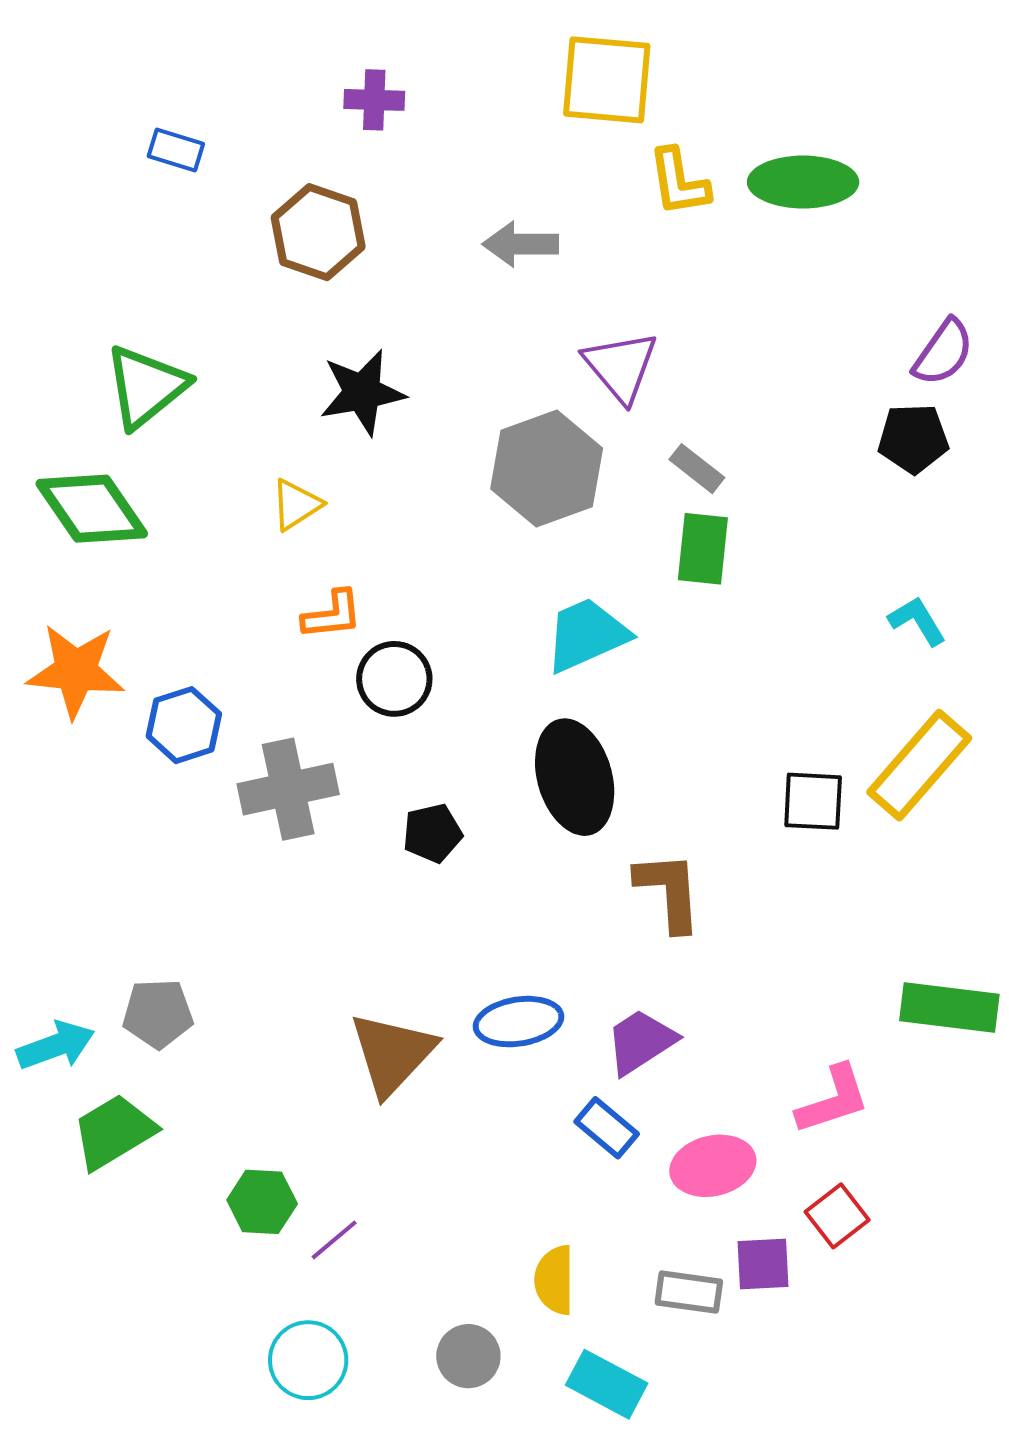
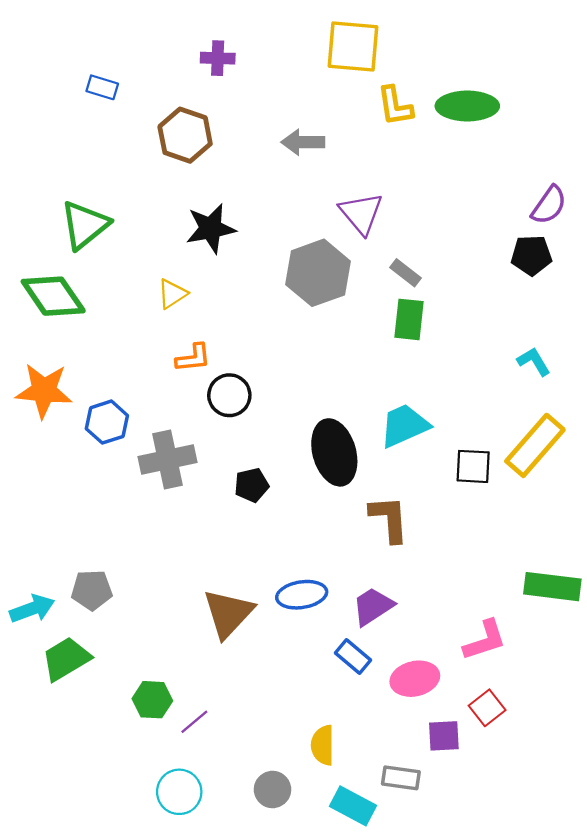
cyan trapezoid: (587, 635) -> (404, 426), moved
gray rectangle: (689, 1292) -> (401, 778), moved

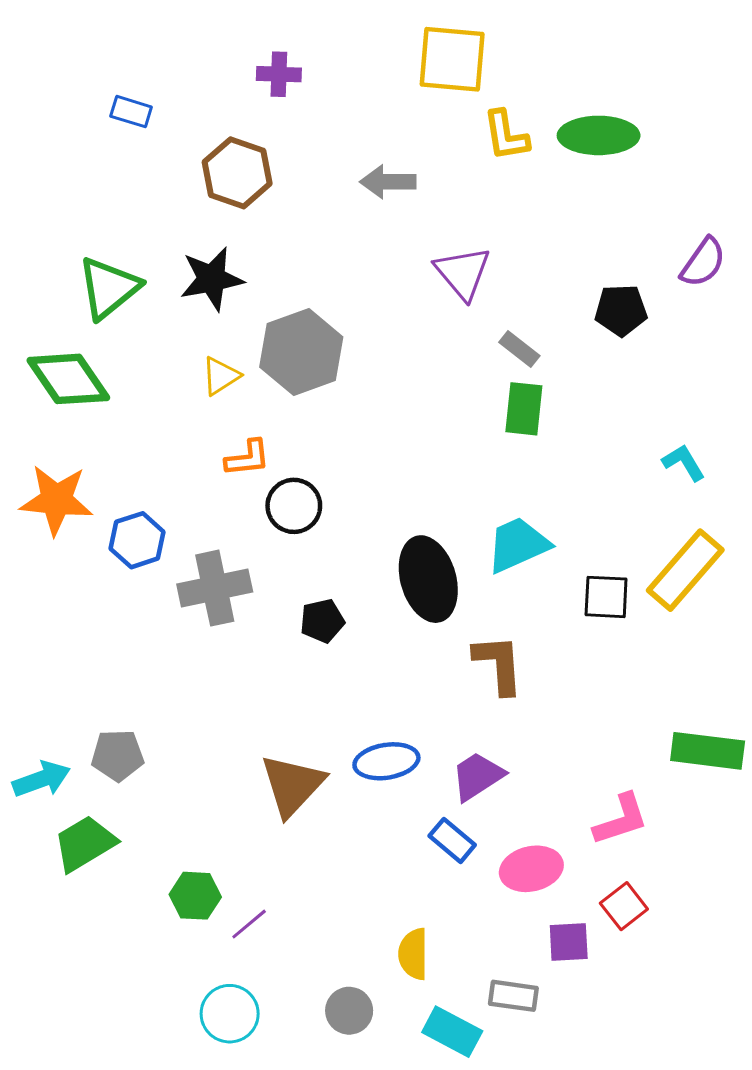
black star: (211, 228) -> (212, 279), moved
black pentagon: (531, 255) -> (621, 310), moved
gray hexagon: (318, 273) -> (301, 352), moved

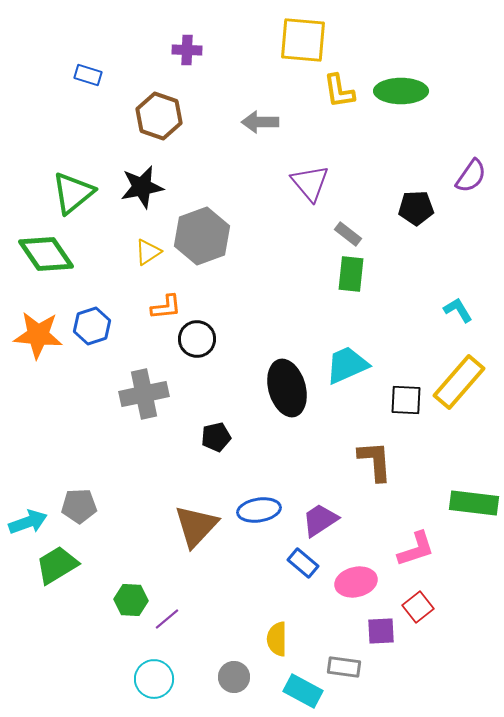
blue hexagon: (137, 540) -> (92, 326), moved
black pentagon: (322, 621) -> (216, 437), moved
brown L-shape: (498, 664) -> (375, 461), moved

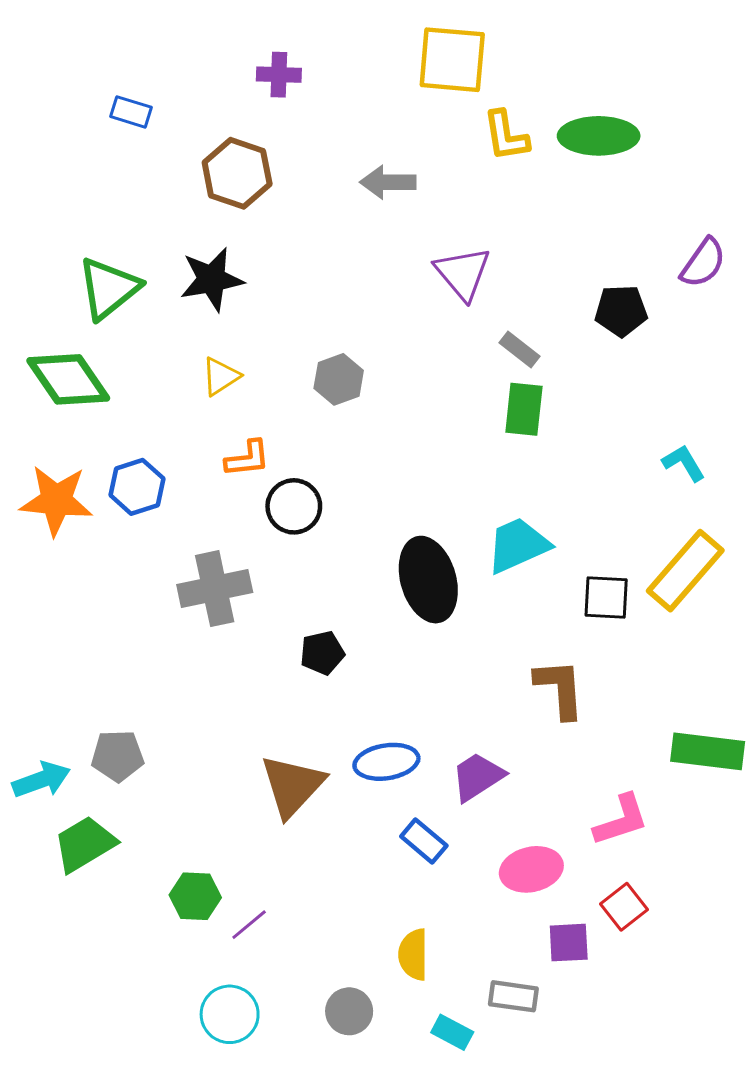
gray hexagon: (202, 236) -> (339, 379), moved, size x0.6
blue rectangle: (303, 563) -> (424, 841), moved
cyan rectangle: (303, 691) -> (452, 1032), size x0.7

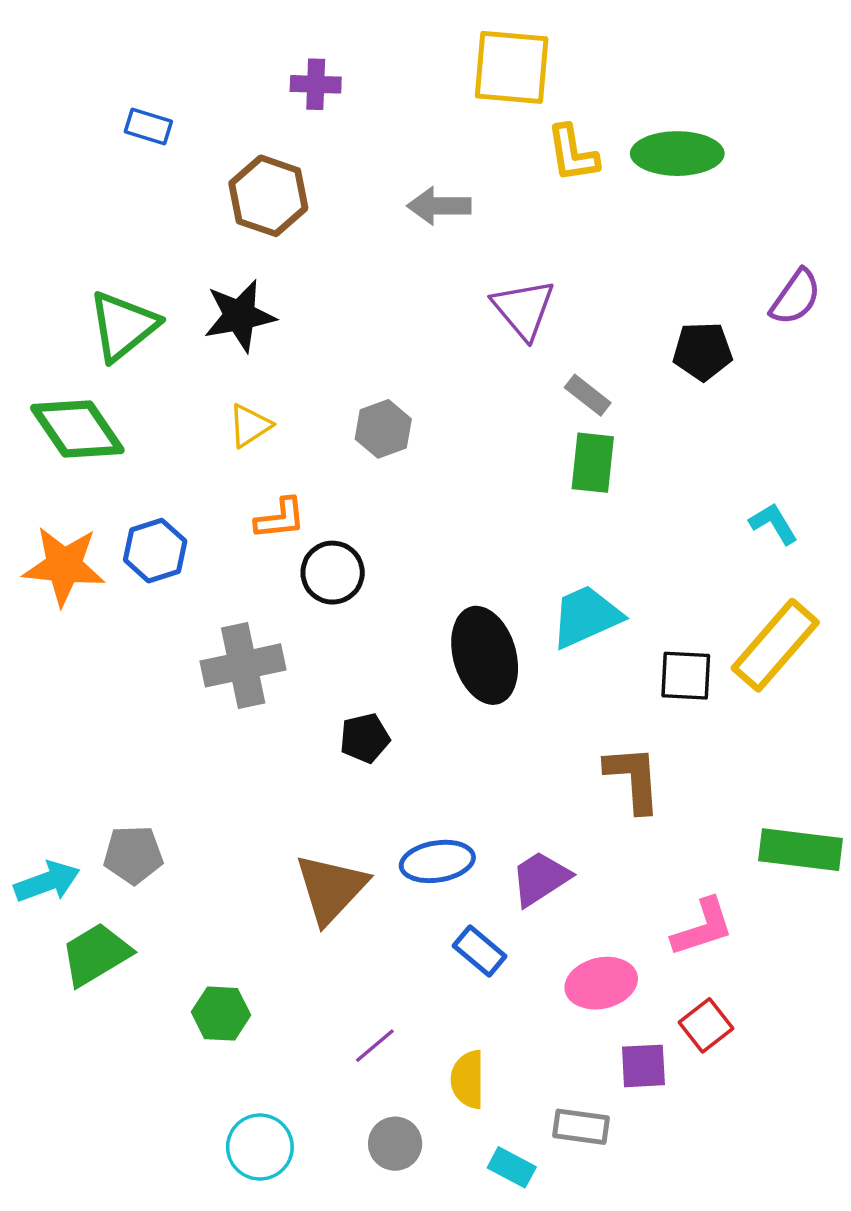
purple line: (249, 925) -> (375, 1046), moved

